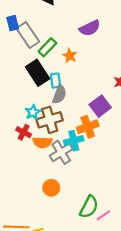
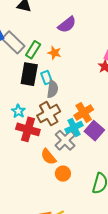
black rectangle: (38, 73) -> (29, 74), turned 55
purple square: (100, 106) -> (94, 131), moved
cyan star: (33, 112) -> (18, 111), moved
red cross: (24, 132) -> (28, 129), size x1.6
orange semicircle: (42, 142) -> (48, 157), moved, turned 60

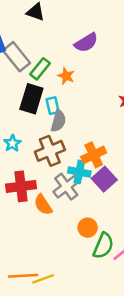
cyan cross: (74, 127) -> (79, 172), turned 30
red cross: (28, 129) -> (21, 186), moved, turned -30
orange circle: (63, 174) -> (88, 228), moved

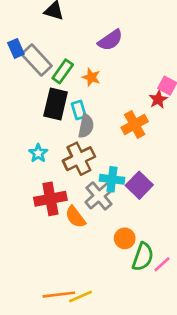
orange cross: (94, 155) -> (135, 124), moved

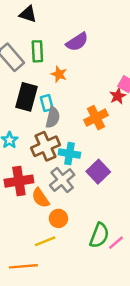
green rectangle: (63, 71) -> (37, 51), moved, turned -40
cyan cross: (112, 179) -> (69, 154), moved
orange circle: (125, 238) -> (58, 218), moved
yellow line: (81, 297) -> (45, 241), moved

